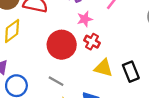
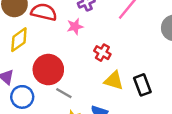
pink star: (85, 19) -> (75, 26), moved
red circle: (62, 45) -> (48, 70), moved

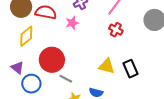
red cross: (102, 53) -> (116, 30), moved

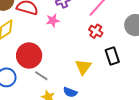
yellow triangle: (107, 66) -> (83, 67), turned 48
black rectangle: (130, 69) -> (112, 56), moved

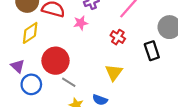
red cross: (96, 31) -> (118, 37), moved
black rectangle: (112, 56) -> (152, 51), moved

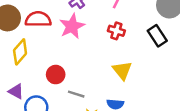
pink star: (81, 23) -> (72, 26), size x1.5
red circle: (55, 61) -> (56, 75), size x0.6

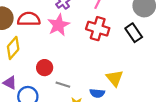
red cross: (116, 31) -> (98, 29), size x1.5
yellow triangle: (122, 70) -> (115, 78), moved

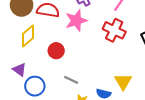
red circle: (45, 68) -> (56, 51), moved

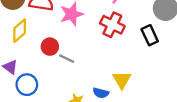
gray line: (71, 80) -> (67, 59), moved

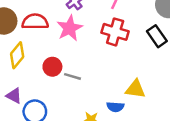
yellow triangle: (122, 80) -> (135, 89), turned -42

